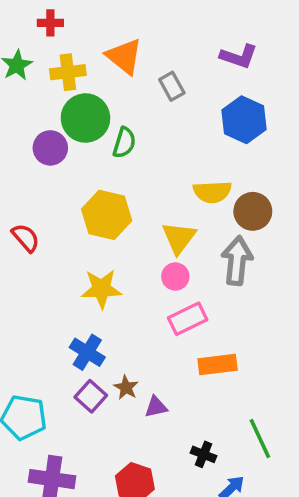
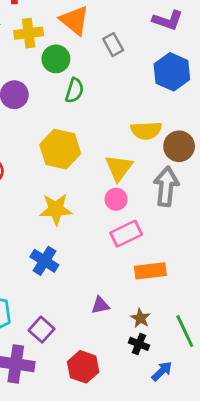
green circle: (85, 118) -> (56, 59), moved, size x0.7
brown star: (126, 387) -> (140, 318), moved
purple square: (91, 396) -> (42, 330), moved

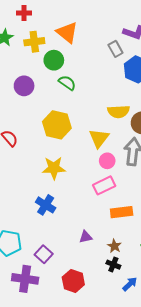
gray rectangle: (113, 45) -> (115, 49), moved
green semicircle: (75, 90) -> (67, 83), turned -72
pink circle: (116, 199) -> (107, 161), moved

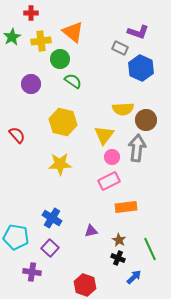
gray rectangle: (115, 49) -> (120, 48), turned -35
blue cross: (46, 205) -> (52, 218), moved
purple cross: (25, 279) -> (32, 272), size x0.7
red hexagon: (73, 281) -> (85, 285), moved

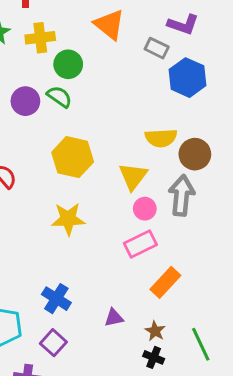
orange triangle: (73, 32) -> (109, 25), moved
green semicircle: (73, 81) -> (59, 97), moved
orange rectangle: (126, 207) -> (165, 282), turned -40

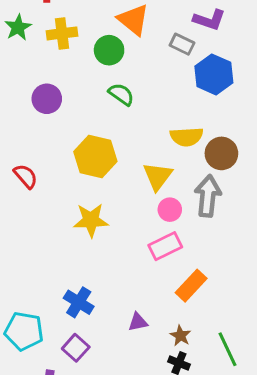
green circle: (68, 64) -> (109, 50), moved
green semicircle: (59, 97) -> (121, 94), moved

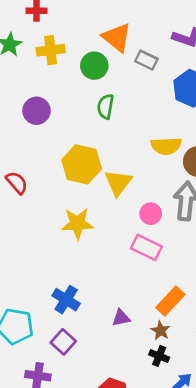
gray rectangle: (182, 44) -> (146, 60), moved
green semicircle: (121, 94) -> (106, 107), turned -115
yellow triangle: (158, 176) -> (118, 183), moved
pink rectangle: (165, 246) -> (146, 247), turned 52
orange rectangle: (191, 286) -> (170, 301), moved

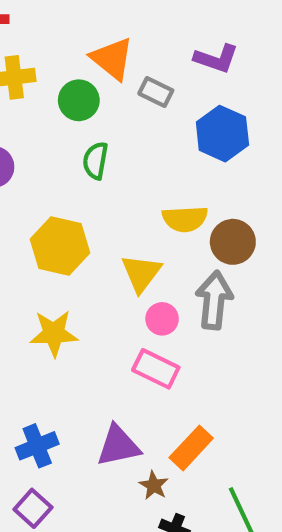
yellow triangle: (118, 183) -> (141, 273), moved
blue cross: (66, 300) -> (37, 446), turned 36
purple triangle: (121, 318) -> (118, 446), moved, size x1.6
brown star: (161, 331) -> (154, 485), moved

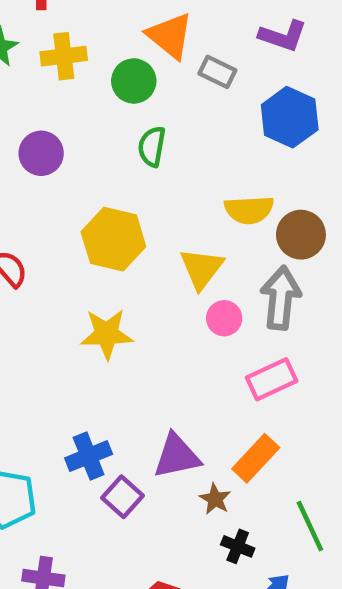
pink rectangle: (156, 369) -> (272, 379), moved, turned -51
purple square: (33, 508) -> (122, 497), moved

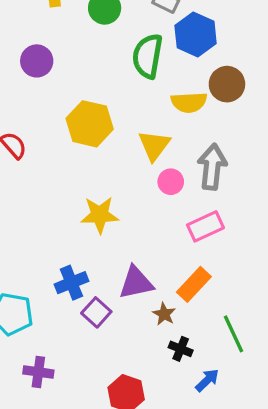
blue hexagon: (290, 117) -> (196, 34), moved
green semicircle: (152, 147) -> (148, 56), moved, size x1.5
brown circle: (301, 235) -> (227, 84), moved
yellow star: (107, 334) -> (100, 215), moved

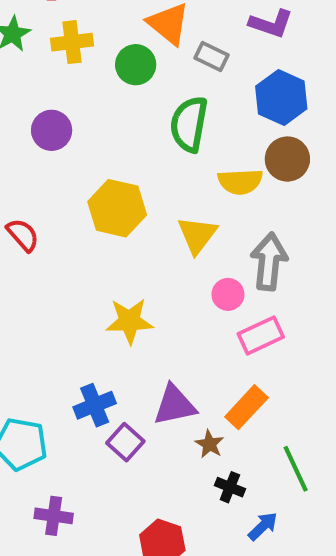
blue hexagon: (196, 34) -> (281, 97), moved
pink circle: (171, 182) -> (228, 294), moved

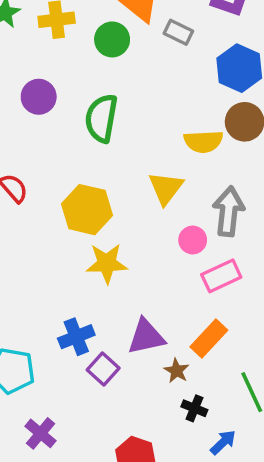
green semicircle: (189, 124) -> (101, 118), moved
yellow hexagon: (117, 208) -> (87, 210), moved
purple cross: (54, 516) -> (40, 433), turned 32

